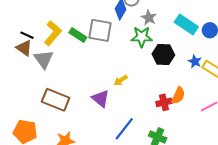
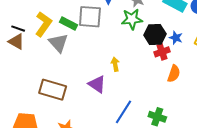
gray triangle: (44, 59) -> (58, 43), moved
blue star: (195, 61) -> (176, 38), moved
yellow arrow: (121, 80) -> (115, 64), turned 120
red cross: (164, 102) -> (162, 52), moved

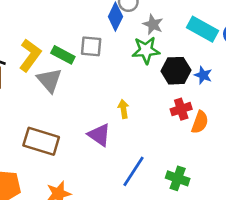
gray square: (90, 17) -> (91, 46), size x0.7
red cross: (162, 52) -> (181, 109), moved

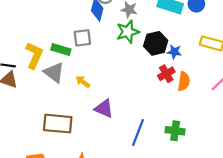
blue star: (203, 75) -> (174, 52), moved
yellow arrow: (123, 109) -> (83, 82), moved, turned -32

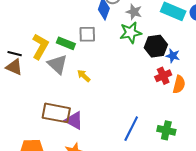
purple triangle: (104, 109) -> (74, 120), moved

